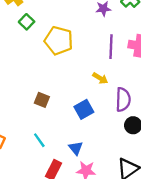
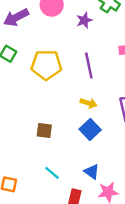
purple line: (111, 47) -> (89, 66), moved
yellow arrow: (100, 78) -> (89, 103), moved

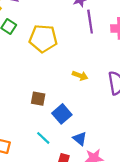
purple line: (89, 66) -> (90, 22), moved
blue square: (90, 130) -> (62, 114), moved

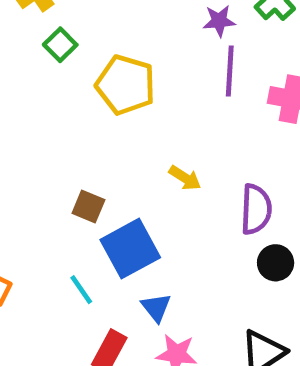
blue square: (62, 114) -> (130, 249), size x1.4

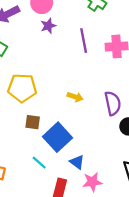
purple star: (219, 21) -> (48, 26), moved
yellow pentagon: (126, 85) -> (22, 88), moved

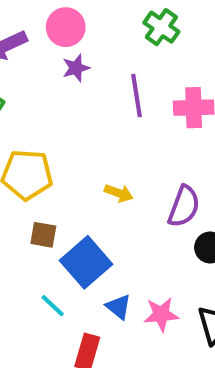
purple semicircle: (113, 103) -> (184, 206), turned 30
pink star: (92, 182) -> (161, 314), moved

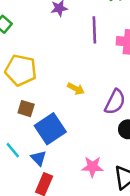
cyan line: (53, 306) -> (13, 150), moved
blue triangle: (119, 307) -> (38, 158), moved

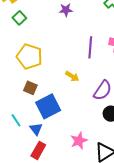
purple line: (94, 30) -> (90, 47), moved
pink star: (93, 167) -> (79, 141), turned -30

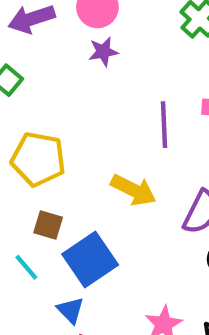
yellow arrow: (72, 76) -> (133, 190), size x1.5
cyan line: (16, 120) -> (26, 267), moved

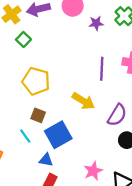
purple star: (103, 52) -> (96, 23), moved
blue triangle: (70, 310) -> (46, 160), turned -40

